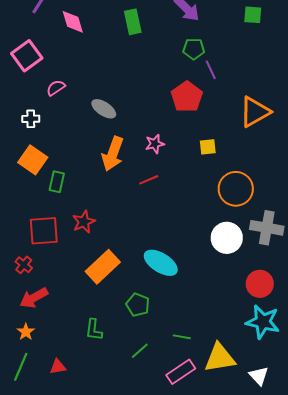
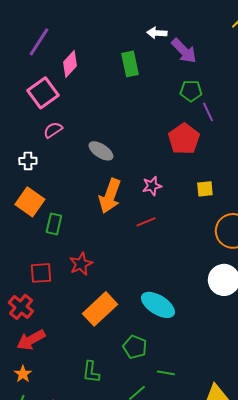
pink diamond: (73, 22) -> (70, 64), turned 60
pink square: (27, 56) -> (43, 93), moved
red square: (44, 231) -> (41, 273), size x0.7
red cross: (24, 265) -> (21, 307), size x1.4
green line: (182, 337) -> (166, 373), moved

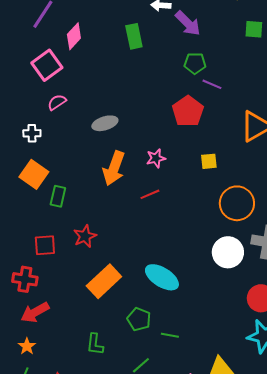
purple line: (208, 112) -> (212, 84), turned -42
gray ellipse: (101, 151) -> (105, 123), turned -50
red cross: (21, 307) -> (25, 279), turned -30
green line: (166, 373) -> (170, 335), moved

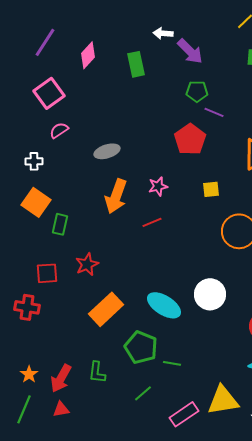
pink diamond: (74, 36) -> (88, 55), moved
white circle: (228, 252) -> (210, 294), moved
red arrow: (35, 312) -> (61, 378), moved, turned -32
green pentagon: (139, 319) -> (141, 347), size x1.4

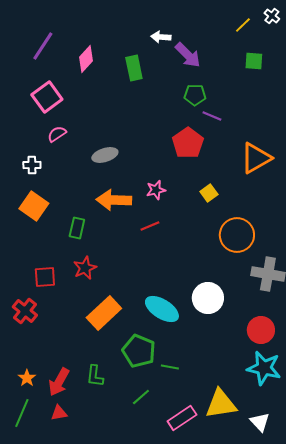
yellow square: (211, 189) -> (209, 193), turned -30
orange arrow: (116, 196) -> (114, 200), turned 72
green rectangle: (60, 224) -> (77, 228), moved
red cross: (27, 307) -> (25, 311), turned 30

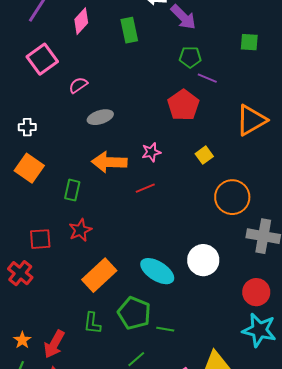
green square: (254, 61) -> (249, 42), moved
pink semicircle: (57, 134) -> (78, 85), moved
green L-shape: (95, 376) -> (92, 323), moved

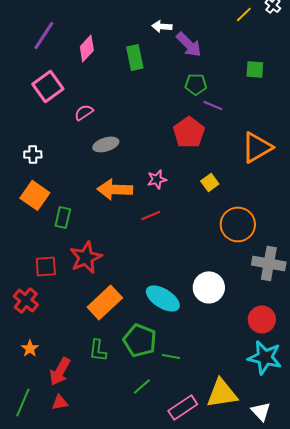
green rectangle: (72, 190) -> (63, 217), moved
red star: (80, 230) -> (86, 257), size x1.4
orange star: (22, 340) -> (30, 348), moved

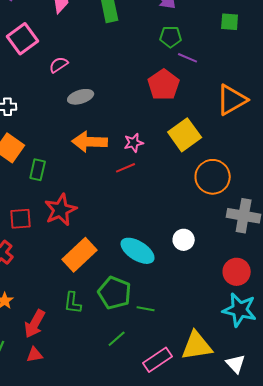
pink star: (157, 179) -> (134, 143), moved
yellow square: (210, 182) -> (185, 135), size x1.8
white circle: (209, 287) -> (184, 240), size x0.7

